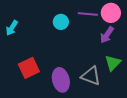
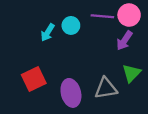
cyan arrow: (12, 28) -> (48, 32), moved
gray triangle: (91, 76) -> (106, 88), turned -30

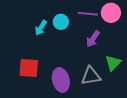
purple arrow: (124, 41) -> (93, 39), moved
red square: (34, 79) -> (29, 68), turned 30

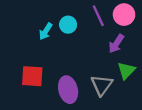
purple line: (88, 14) -> (98, 16), turned 60
purple arrow: (93, 39) -> (116, 44), moved
gray triangle: (91, 76) -> (102, 85), turned -45

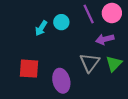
purple arrow: (116, 44) -> (105, 39), turned 42
gray triangle: (102, 85) -> (90, 63), moved

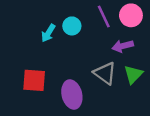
gray triangle: (90, 63) -> (105, 73), turned -30

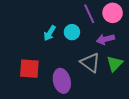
cyan circle: (72, 26) -> (72, 32), moved
cyan arrow: (48, 33) -> (50, 33), moved

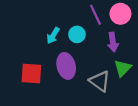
purple arrow: (105, 39) -> (113, 42), turned -84
gray triangle: (90, 63) -> (100, 81), moved
purple ellipse: (62, 81) -> (66, 66), moved

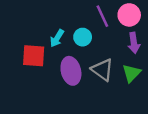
purple arrow: (113, 42) -> (134, 43), moved
red square: (31, 74) -> (34, 56), moved
gray triangle: (100, 81) -> (102, 70), moved

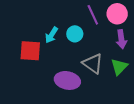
purple ellipse: (71, 71) -> (67, 80), moved, turned -65

